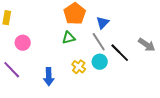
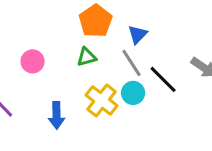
pink circle: (23, 43) -> (33, 61), moved
yellow cross: (79, 67) -> (102, 100), size x1.5

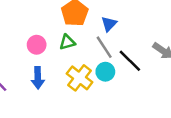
pink circle: (33, 61) -> (37, 45), moved
blue arrow: (57, 115) -> (38, 78), moved

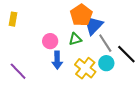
blue triangle: (109, 24) -> (93, 25), moved, size x1.5
blue arrow: (38, 78) -> (57, 60), moved

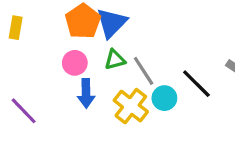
orange pentagon: (81, 15) -> (83, 21), moved
blue triangle: (93, 25) -> (112, 23), moved
gray line: (105, 43) -> (144, 71), moved

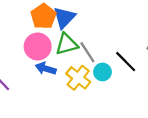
green triangle: (115, 60) -> (67, 44), size x1.5
pink circle: (75, 63) -> (38, 46), size x1.5
blue arrow: (86, 93) -> (46, 69), turned 108

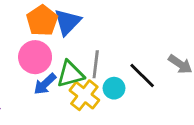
green triangle: (67, 44) -> (70, 74), moved
gray line: (87, 52) -> (96, 64), turned 40
blue arrow: (46, 69) -> (45, 84), turned -60

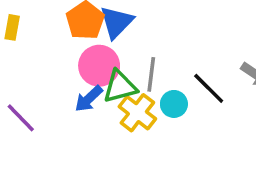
pink circle: (35, 57) -> (99, 66), moved

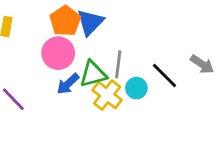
pink circle: (99, 66) -> (58, 53), moved

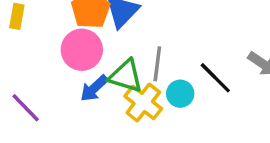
green triangle: (93, 74) -> (126, 76), turned 32

